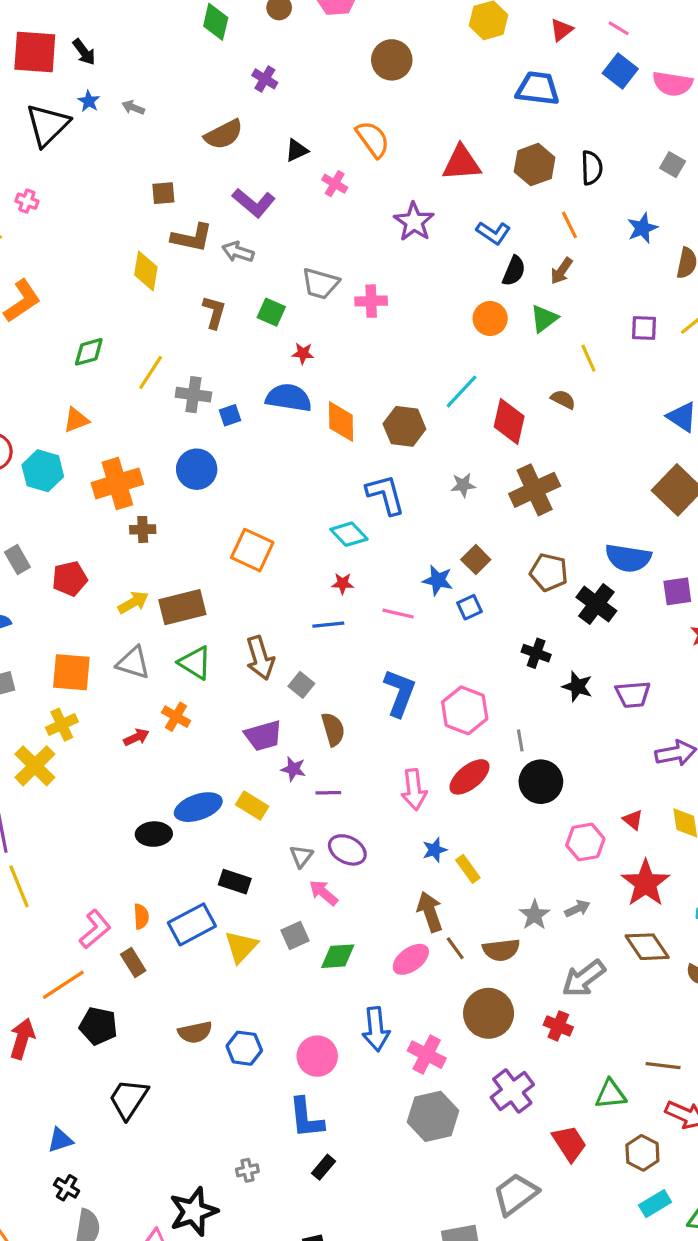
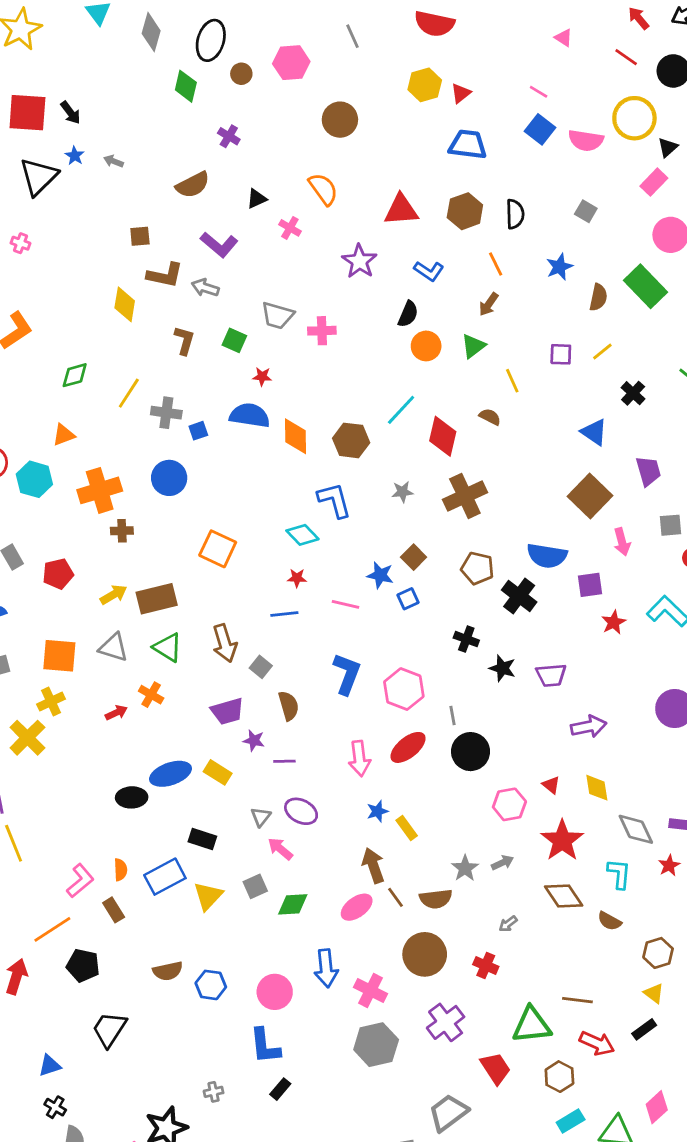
red triangle: (562, 30) -> (461, 93), moved
black semicircle: (514, 271) -> (408, 314), moved
gray arrow: (584, 978) -> (508, 924), size x0.5
green triangle: (611, 1094) -> (532, 1025), size x1.4

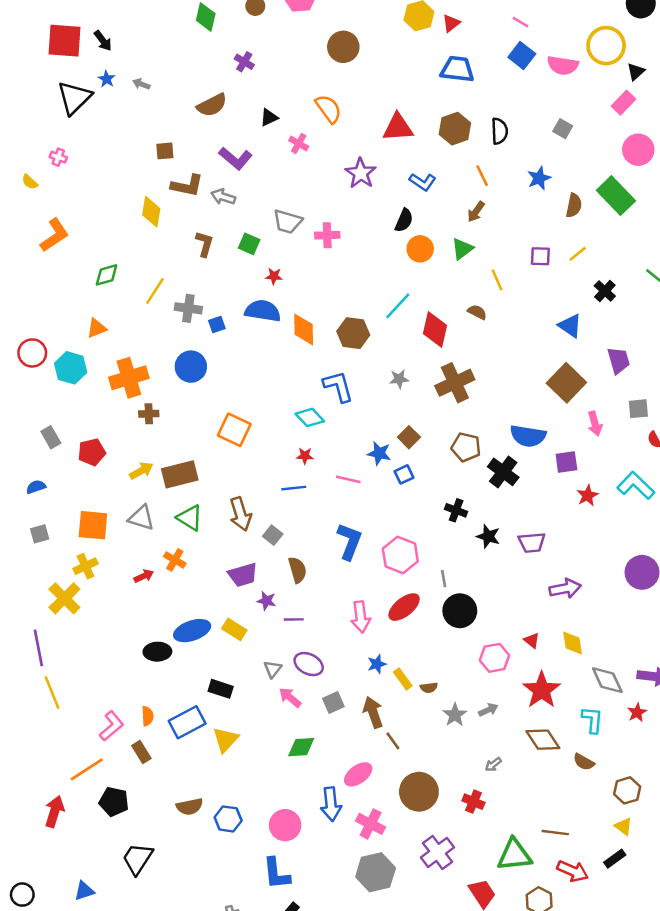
gray square: (255, 886) -> (333, 702), moved
brown semicircle: (436, 899) -> (429, 688), moved, size x0.6
pink ellipse: (357, 907) -> (358, 774), moved

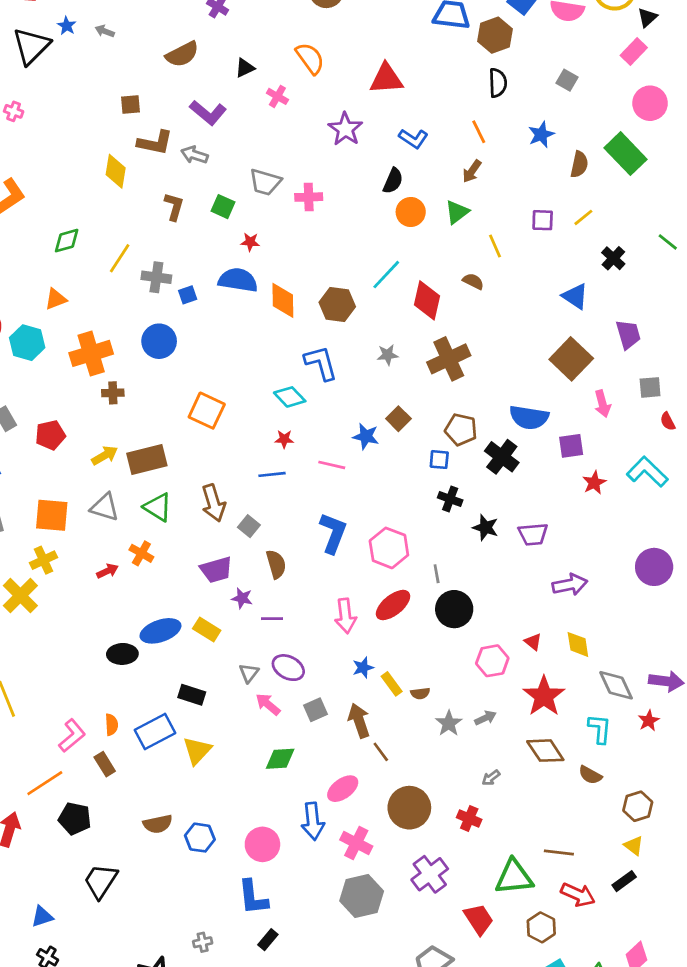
brown hexagon: (455, 129) -> (495, 35), moved
blue square: (404, 474) -> (439, 460), moved, turned 30

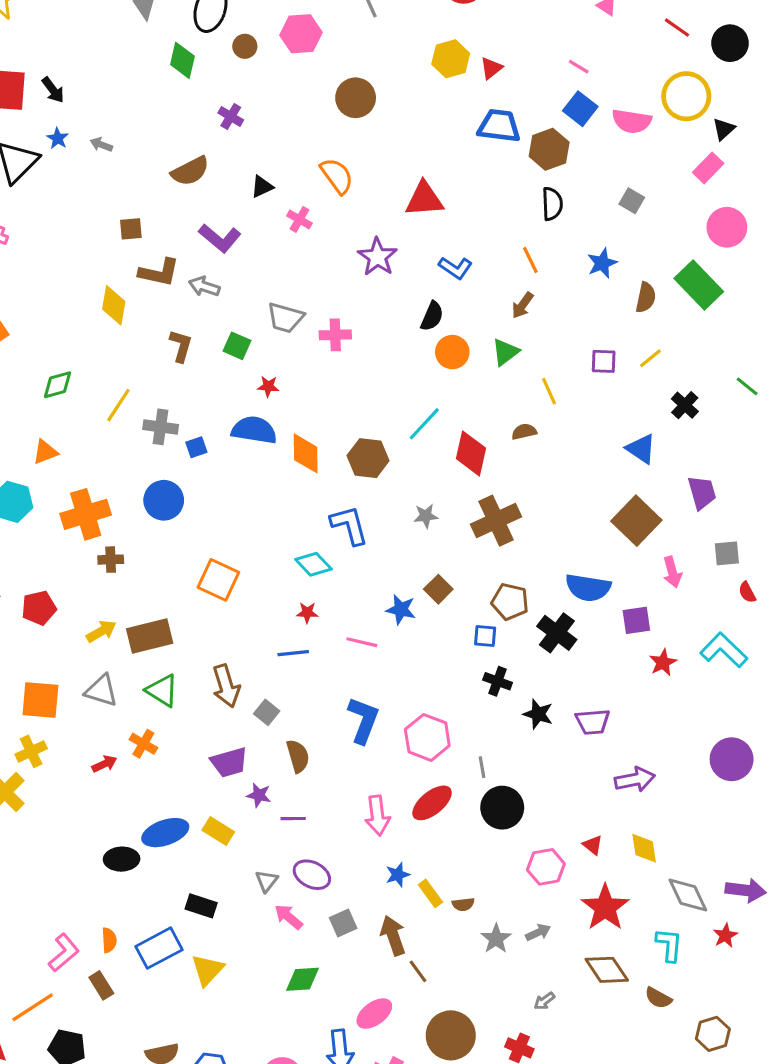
brown semicircle: (473, 281) -> (524, 432), turned -40

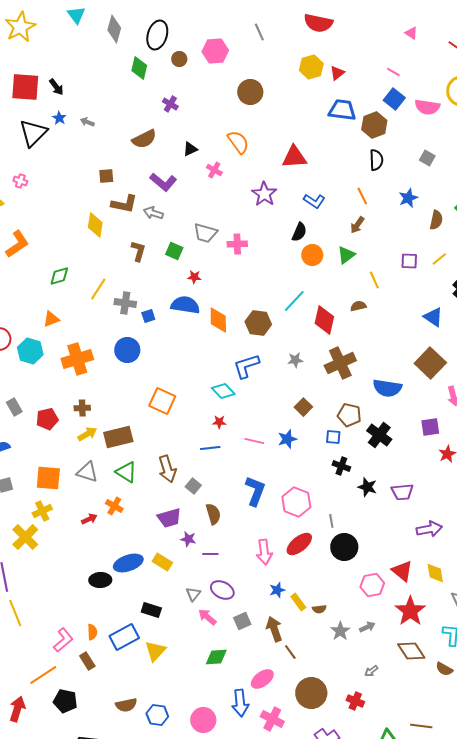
blue L-shape: (349, 525) -> (246, 366), turned -92
brown cross: (111, 560) -> (82, 408), moved
blue semicircle: (588, 588) -> (387, 388), moved
blue star: (401, 609) -> (287, 439), moved, turned -30
red triangle: (593, 845) -> (402, 571), size x1.6

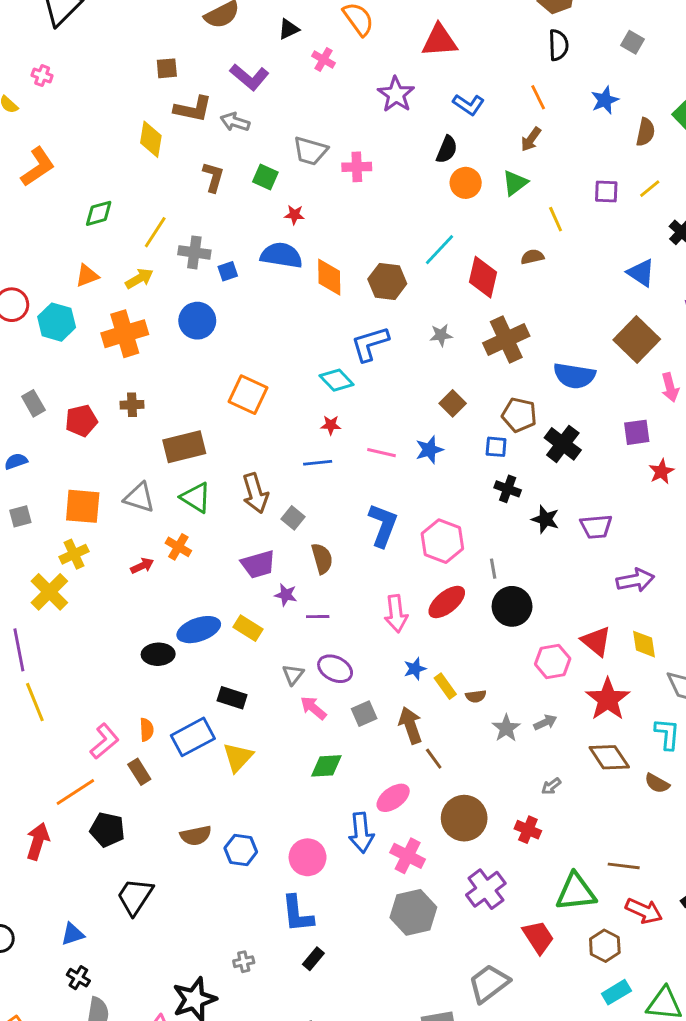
yellow arrow: (87, 434) -> (139, 279), moved

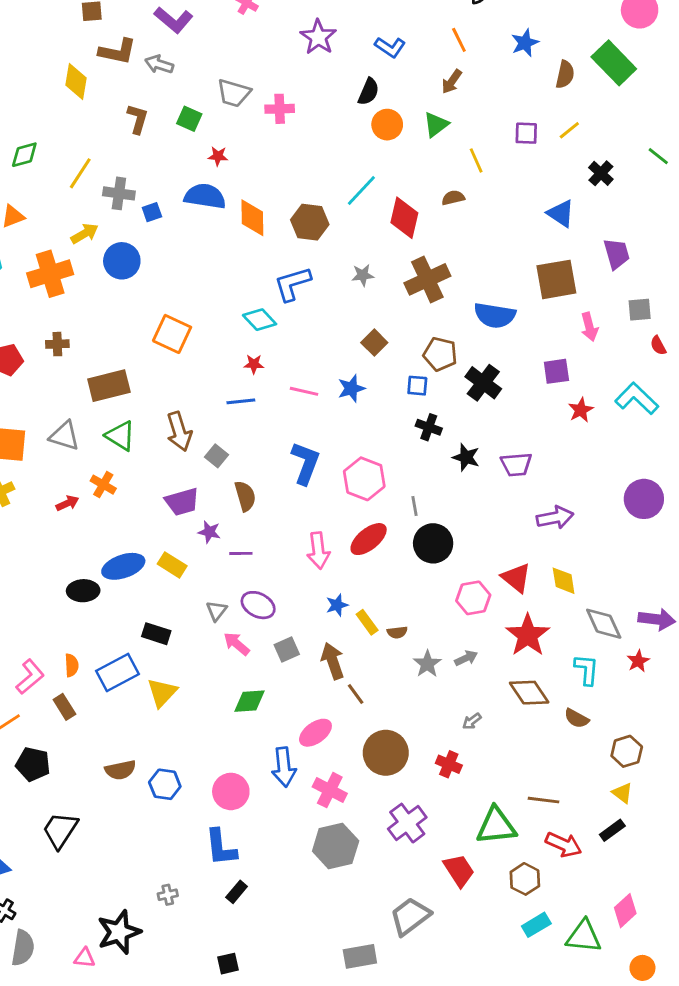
yellow arrow: (139, 279) -> (85, 234), moved
brown square: (637, 339) -> (556, 279), turned 36

